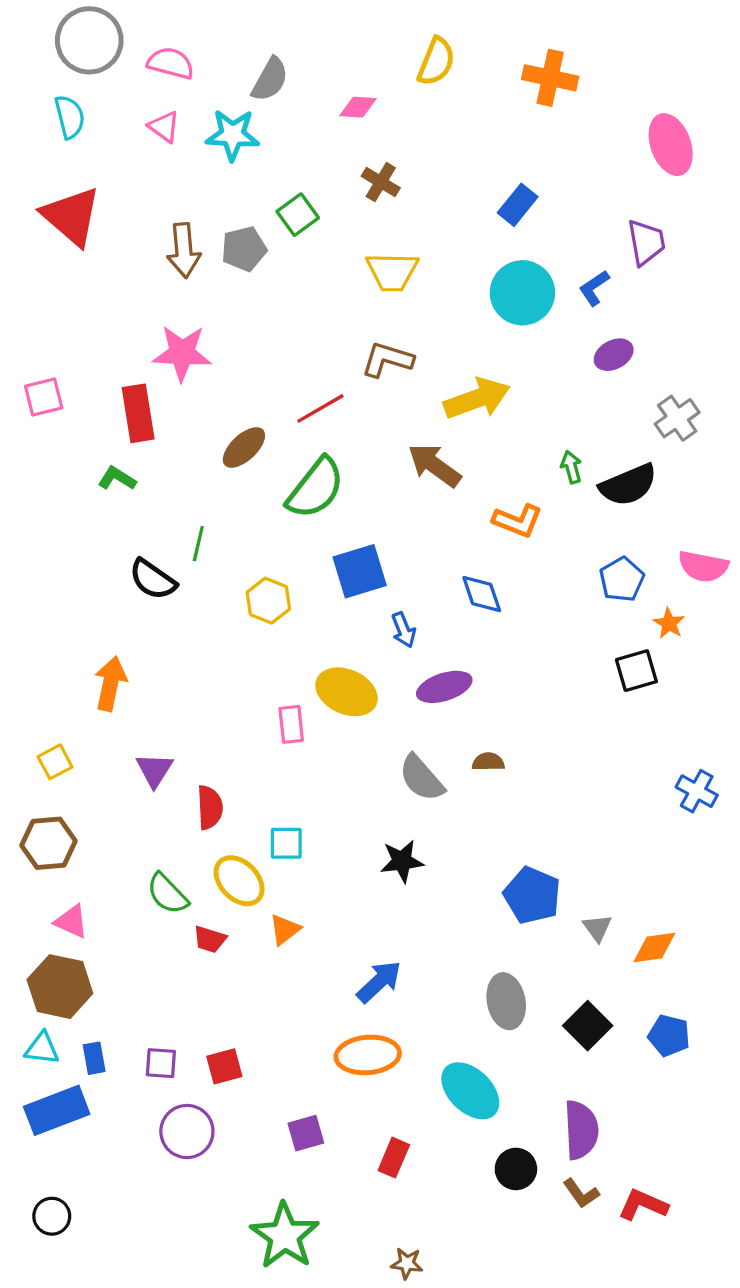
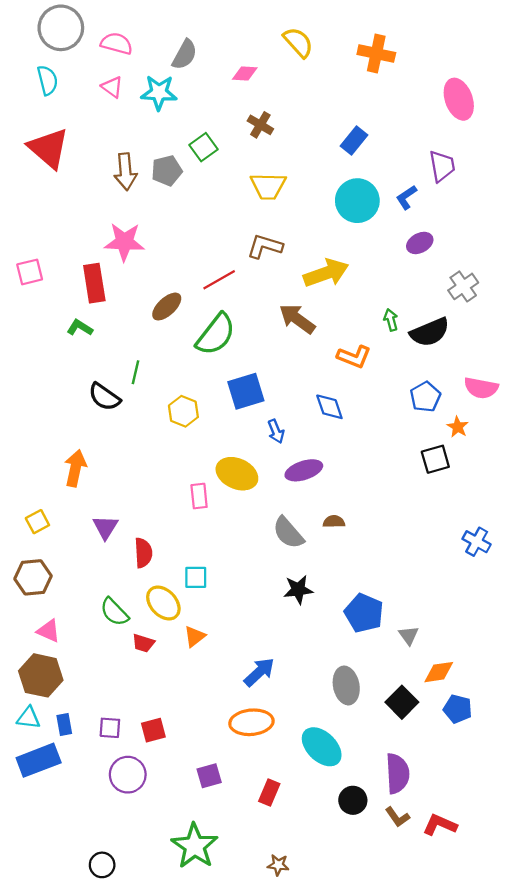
yellow semicircle: (436, 62) -> (298, 42), turned -64
black star: (402, 861) -> (298, 590), moved
orange diamond: (654, 947) -> (439, 672), moved
black circle: (52, 1216) -> (102, 865), moved

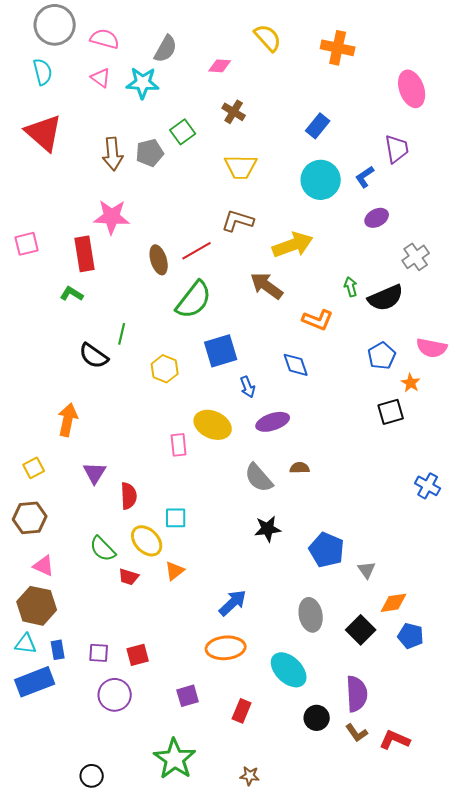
brown ellipse: (167, 307) -> (159, 260), moved, turned -64

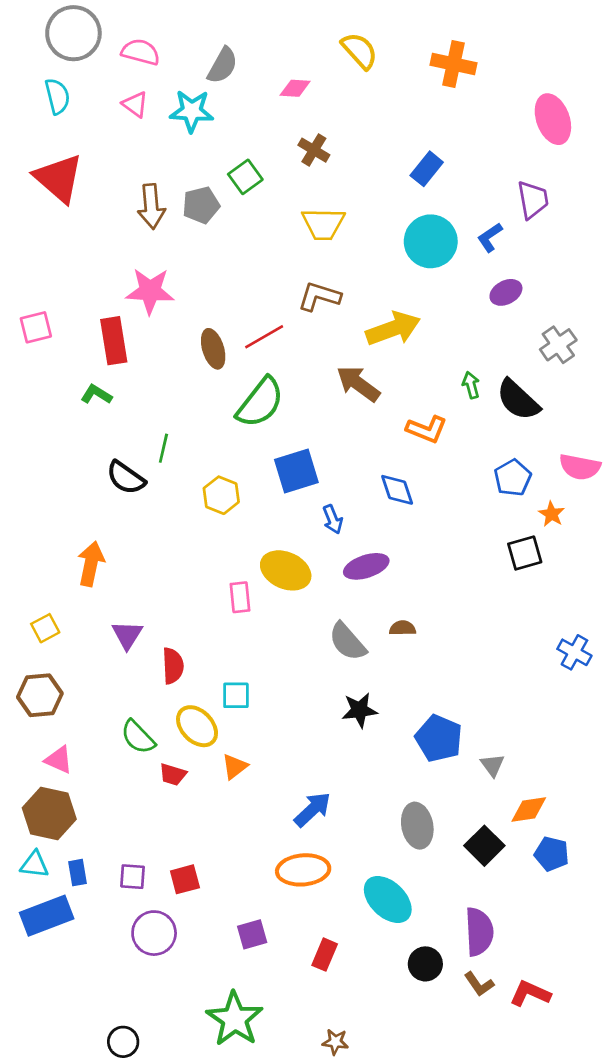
black semicircle: (386, 298) -> (518, 400), turned 66

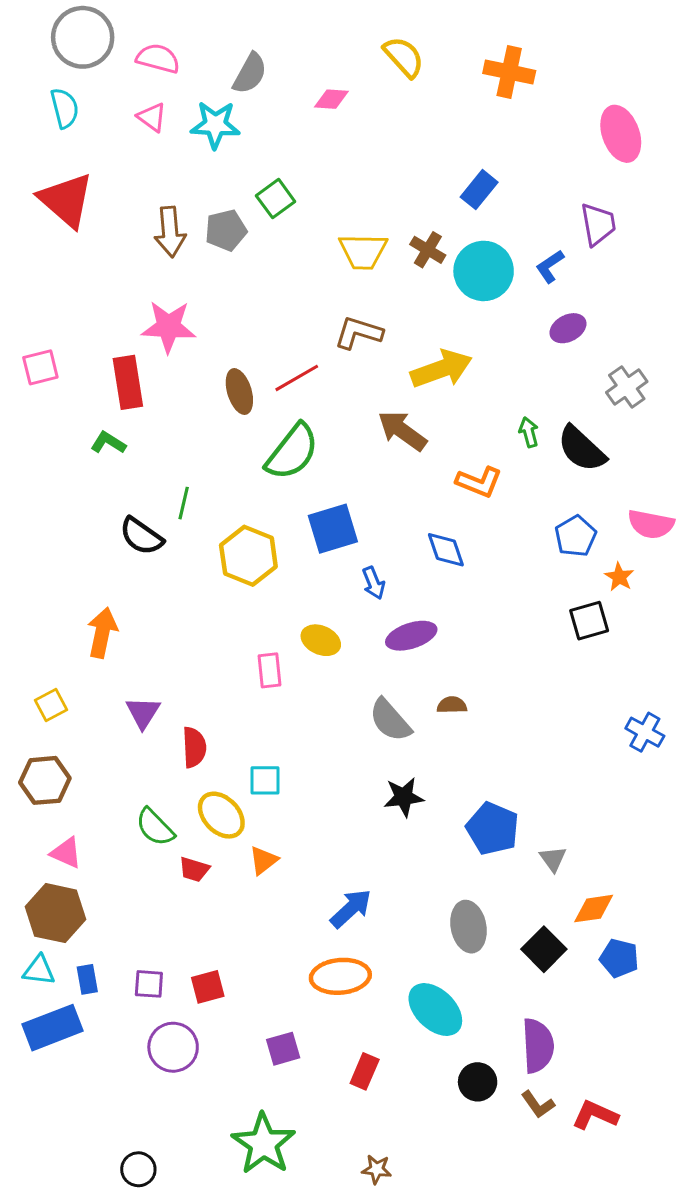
brown cross: (314, 150) -> (428, 250), moved
yellow hexagon: (221, 495) -> (248, 556), size x1.4
yellow ellipse: (286, 570) -> (321, 640), size x0.7

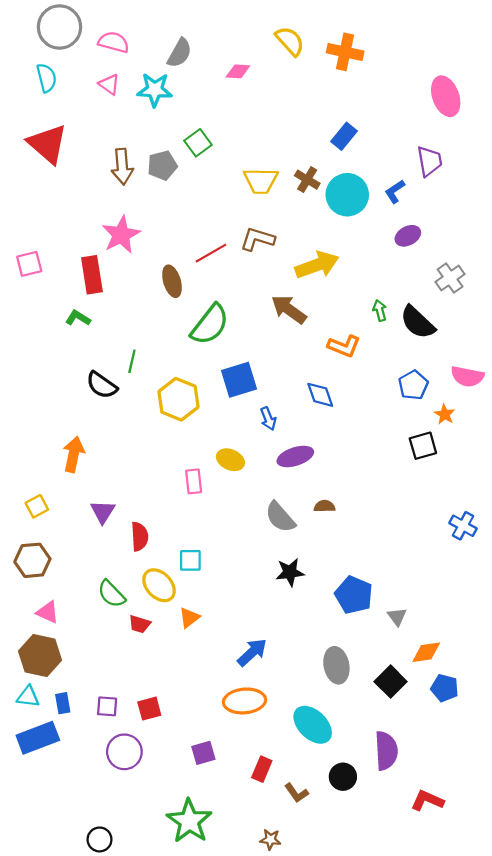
orange cross: (509, 72) -> (345, 52), moved
pink star: (169, 327) -> (121, 235), turned -30
red line: (297, 378) -> (211, 253), moved
brown L-shape: (538, 1104) -> (296, 793), moved

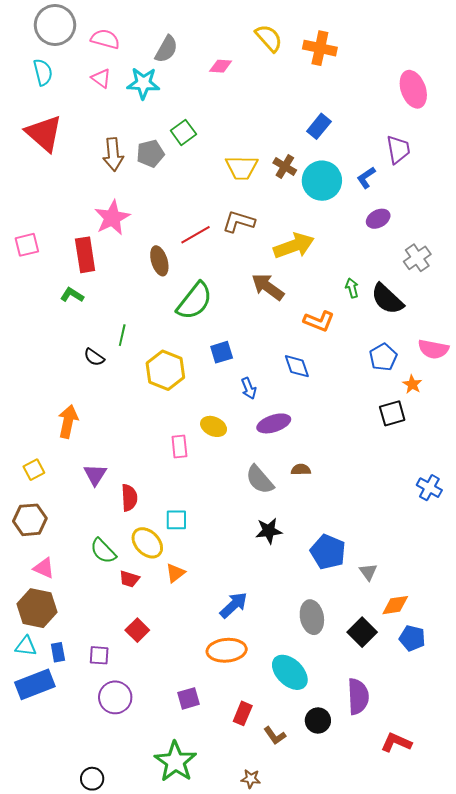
blue square: (239, 380) -> (222, 352), size x0.7
black semicircle: (102, 385) -> (94, 357), size x0.7
red square: (149, 709) -> (137, 630), moved, turned -30

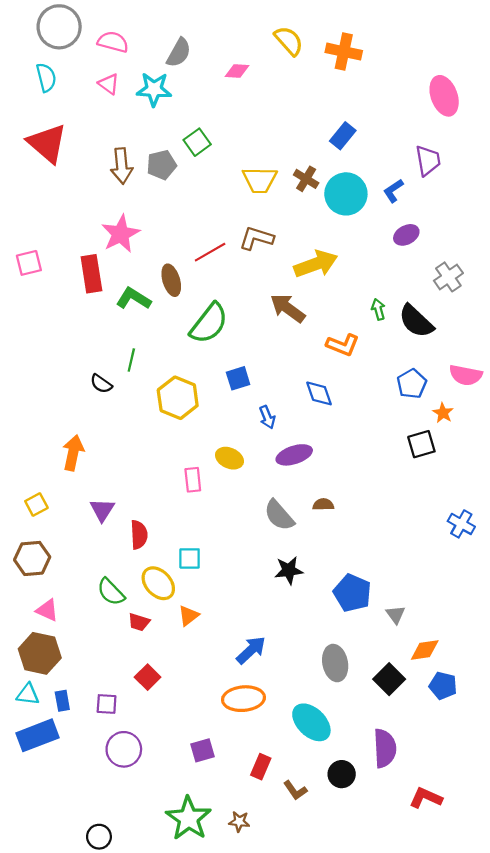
green L-shape: (72, 295) -> (133, 299), moved, size x1.4
brown star: (251, 779) -> (239, 822), moved

